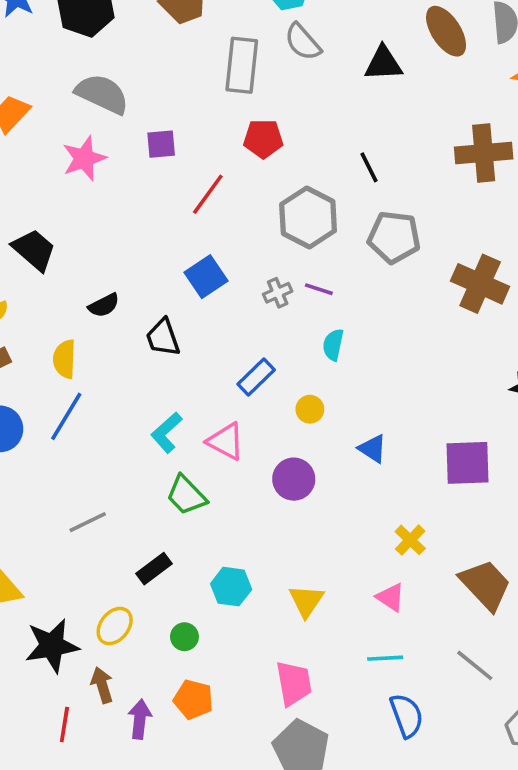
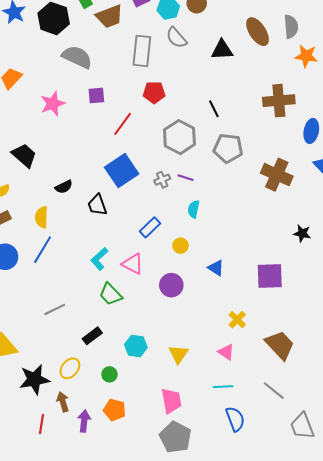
gray semicircle: (102, 94) -> (77, 57), moved
blue square: (206, 277) -> (122, 171), size x1.4

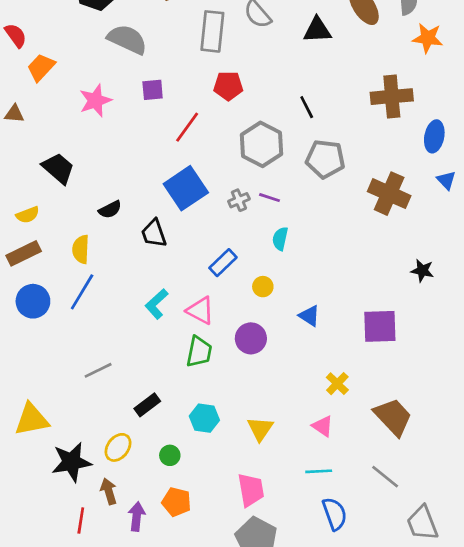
green trapezoid: (110, 294) -> (199, 352), moved, turned -125

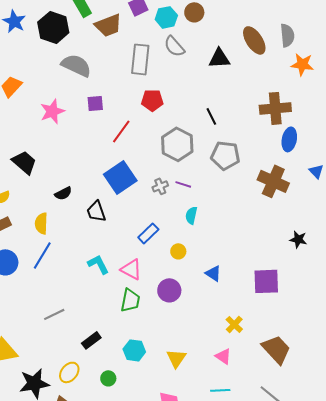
blue ellipse: (434, 136) -> (289, 139), moved
cyan L-shape: (157, 304) -> (98, 264), turned 105

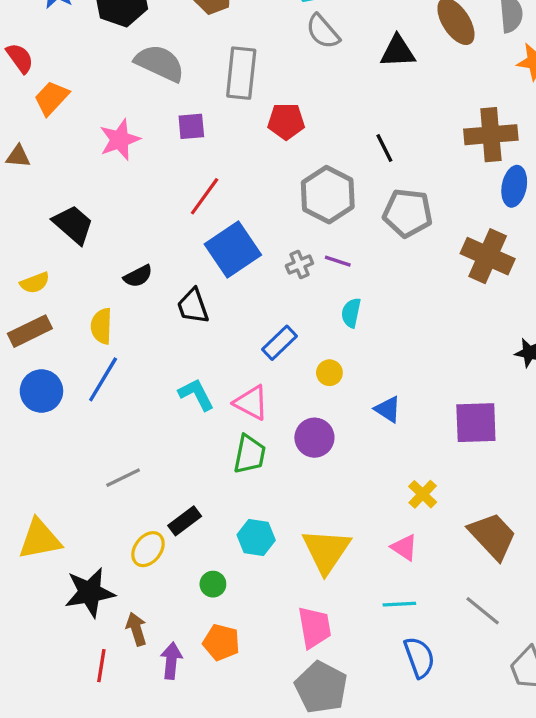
gray rectangle: (140, 59) -> (241, 73), moved
red line: (121, 131) -> (205, 196), moved
yellow triangle: (176, 358) -> (326, 551), size x1.5
yellow ellipse: (69, 372) -> (148, 549), moved

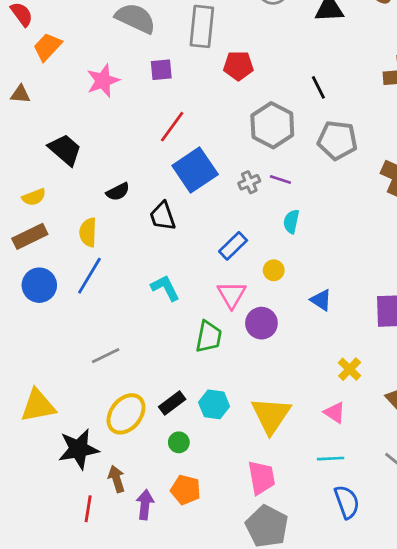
pink triangle: (251, 403) -> (232, 295), moved, turned 32
black rectangle: (185, 521) -> (172, 403), moved
yellow ellipse: (148, 549) -> (126, 414), size x1.4

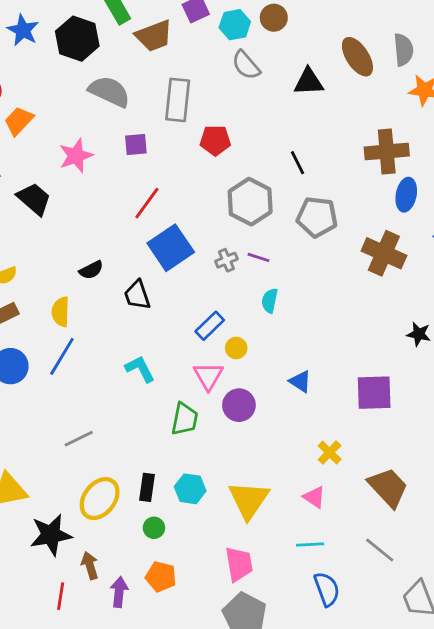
black trapezoid: (65, 150) -> (34, 199), moved
yellow circle: (274, 270) -> (236, 348), moved
black rectangle: (172, 403) -> (147, 487), turned -45

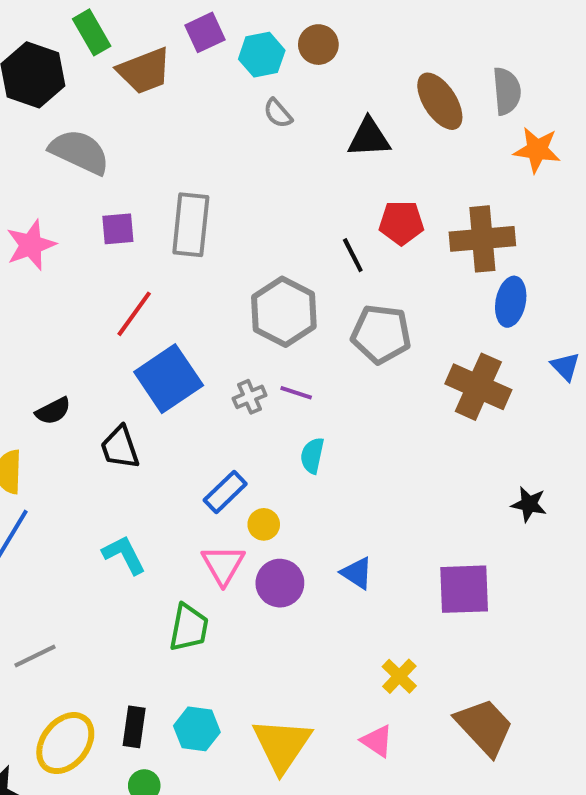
gray semicircle: (246, 65) -> (278, 113), size x0.7
gray rectangle: (178, 100) -> (191, 225), moved
red pentagon: (215, 140) -> (401, 223), moved
purple circle: (239, 405) -> (280, 583), moved

